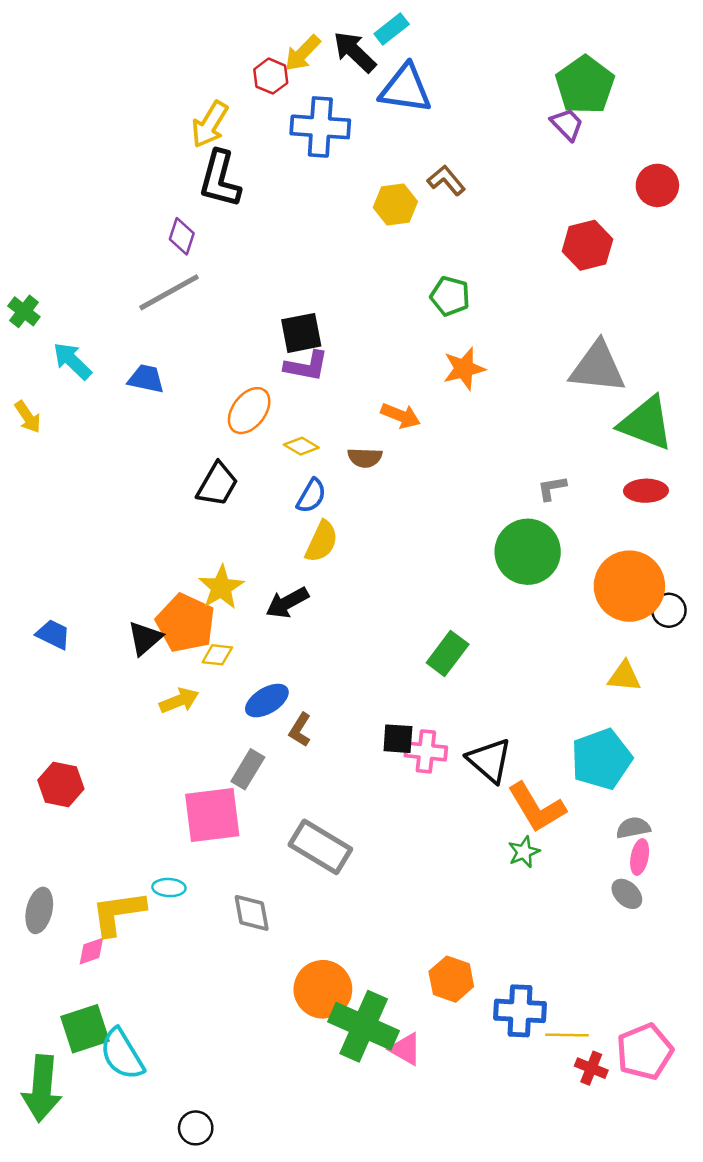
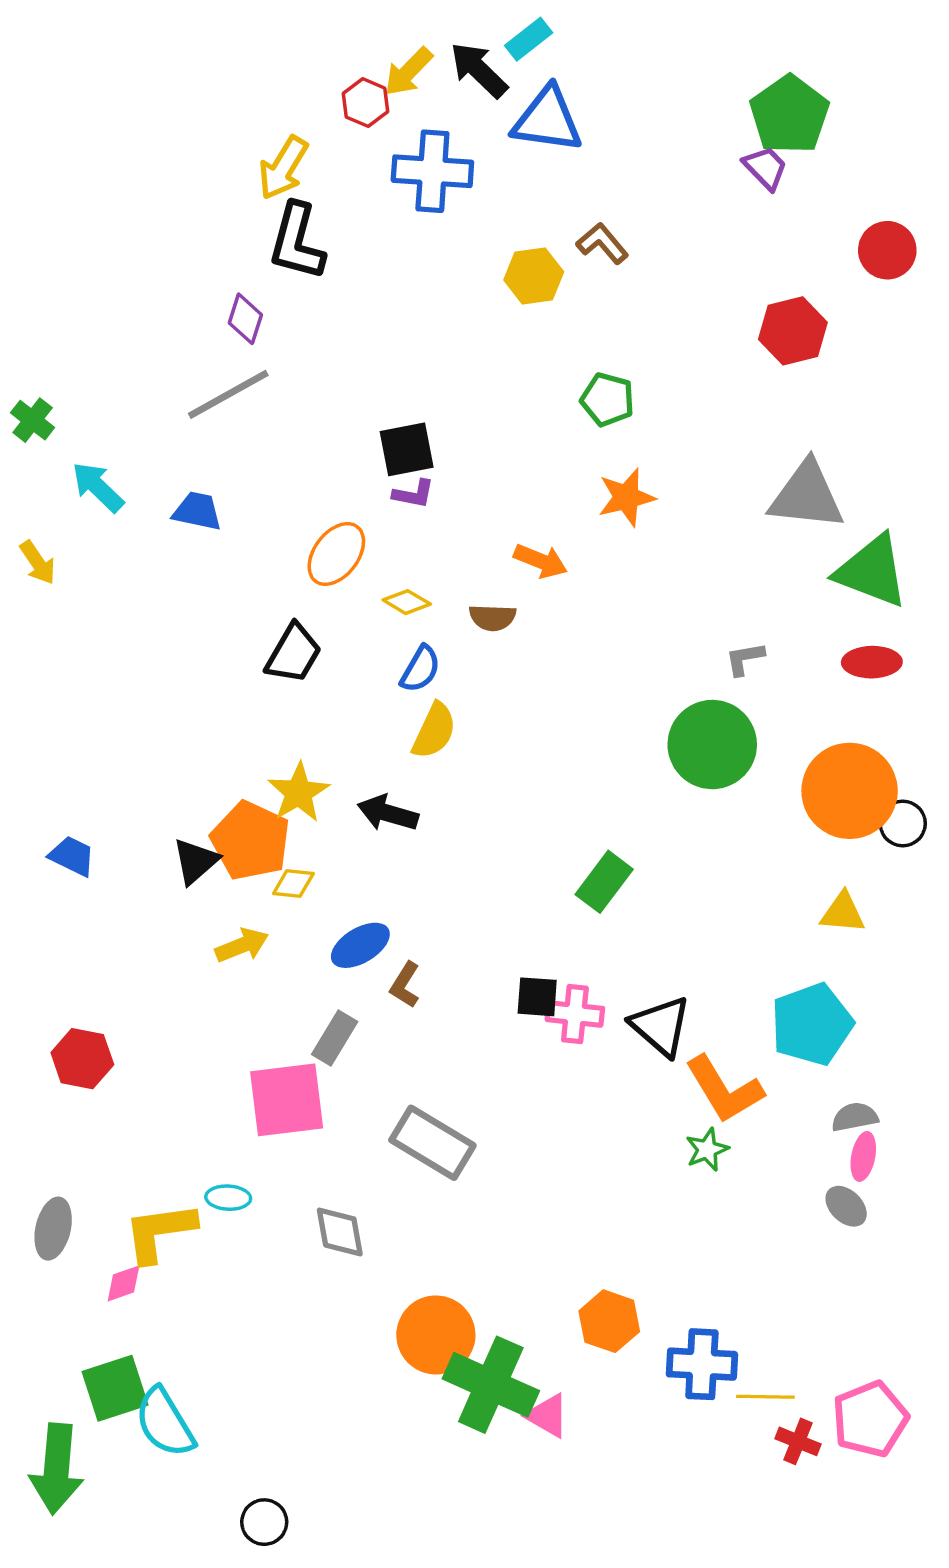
purple L-shape: (306, 366) -> (414, 494), size x0.7
black arrow: (287, 603) -> (388, 813), turned 45

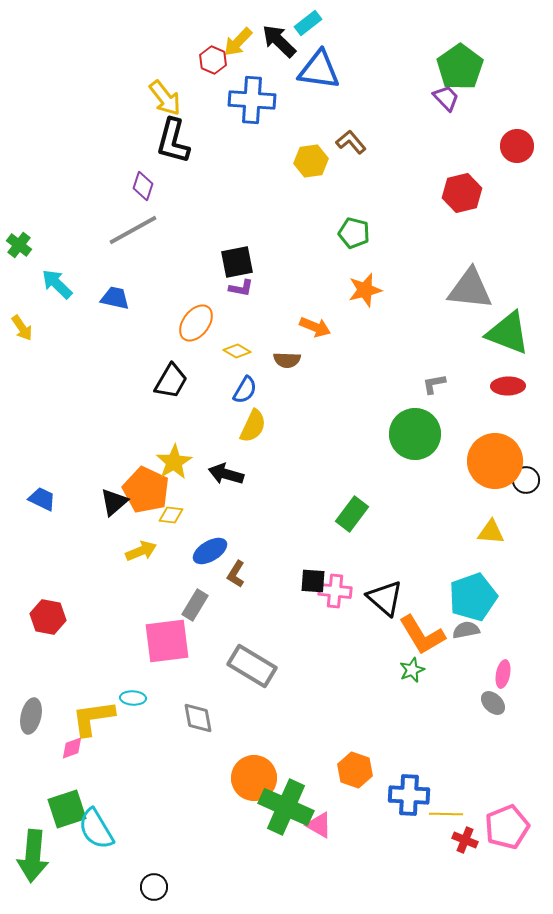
yellow arrow: (283, 168) -> (165, 98), turned -69
gray semicircle: (855, 1117) -> (466, 630), moved

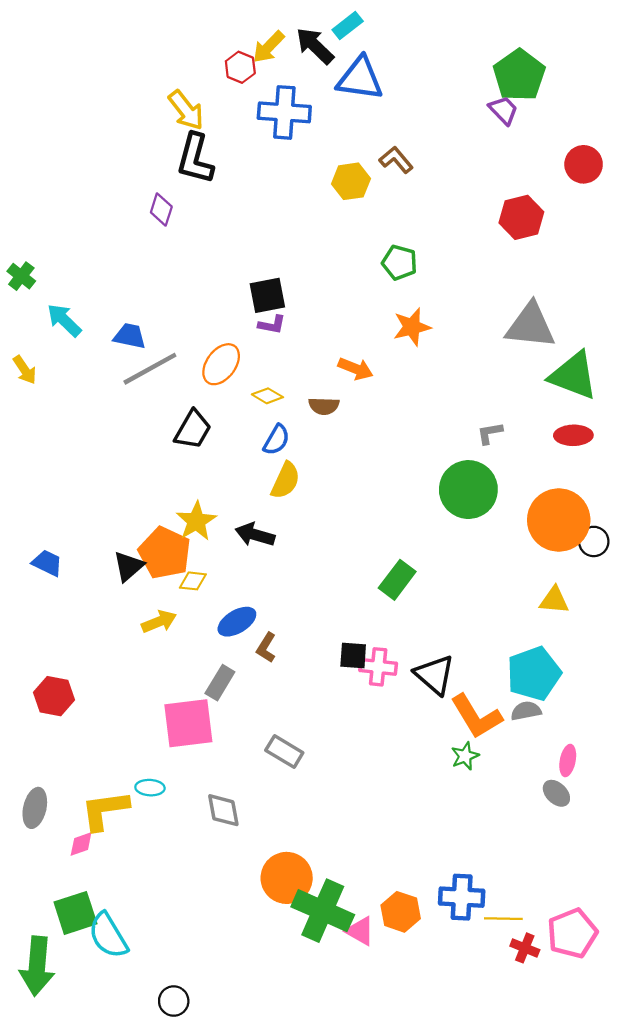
gray line: (133, 230) -> (150, 369), moved
gray rectangle: (252, 666) -> (284, 751), size x0.7
orange hexagon: (355, 770) -> (401, 912), moved

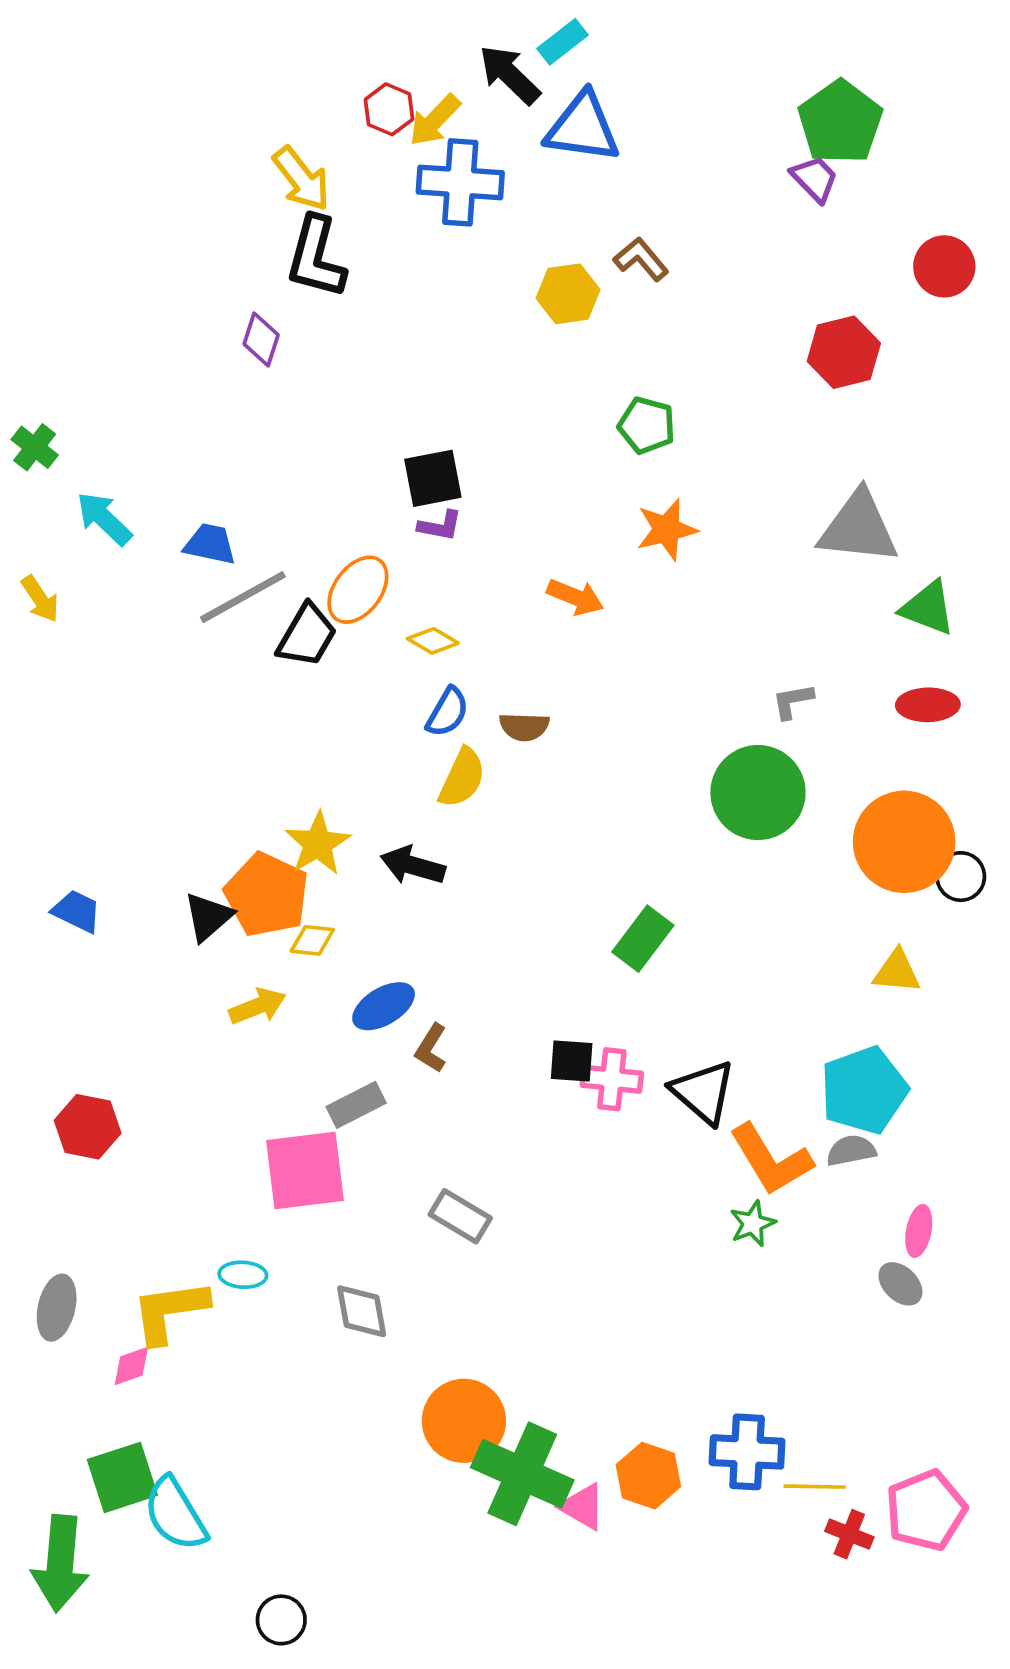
yellow arrow: (269, 47) -> (435, 120), moved
green triangle: (573, 375) -> (928, 608), size x0.7
brown semicircle: (324, 406) -> (524, 727), moved
black trapezoid: (193, 430) -> (307, 635), moved
gray rectangle: (220, 683) -> (356, 1105), turned 32

